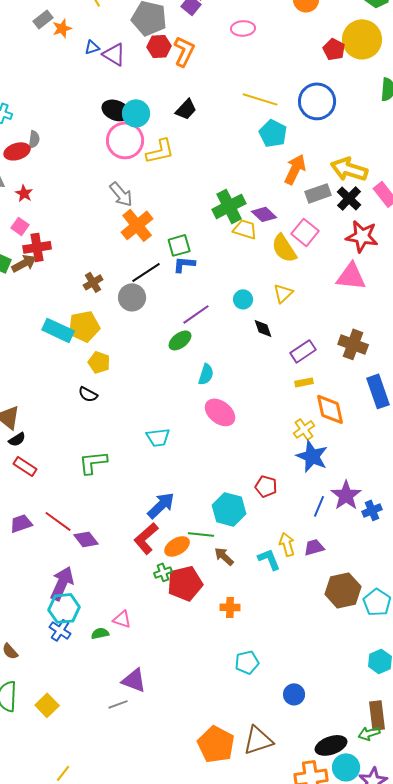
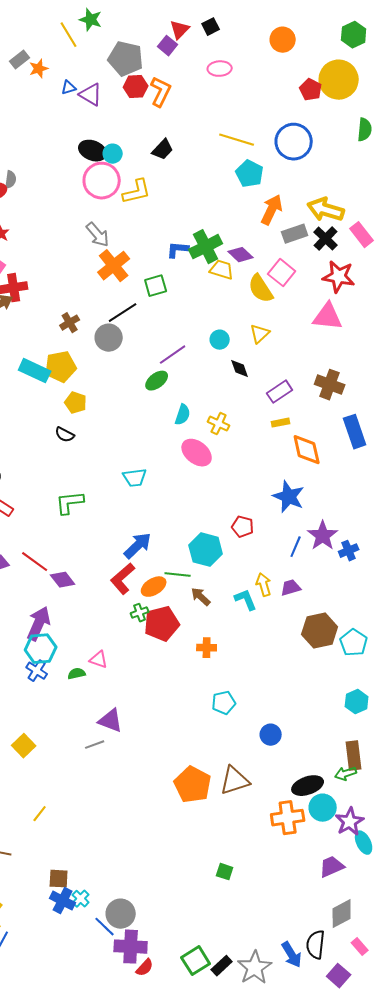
cyan circle: (136, 113) -> (113, 154), size x0.7
blue L-shape: (184, 264) -> (178, 250), moved
yellow cross: (304, 429) -> (219, 424), moved, turned -30

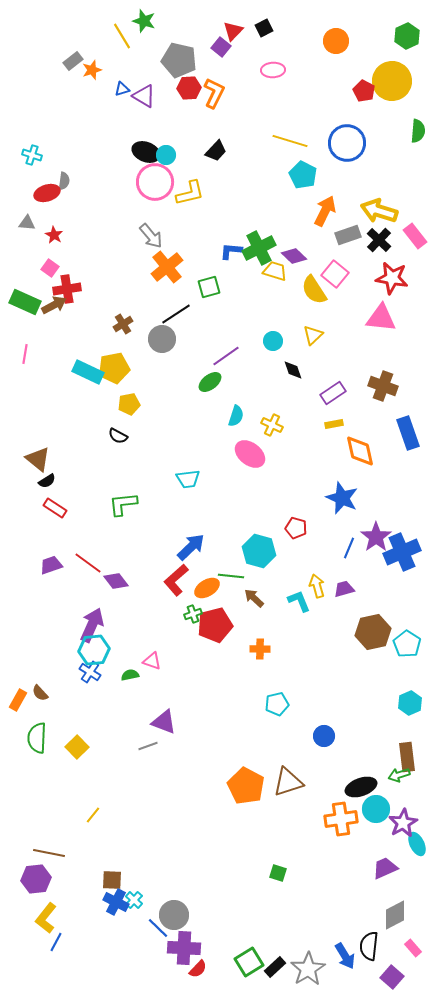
yellow pentagon: (76, 403) -> (129, 404), turned -30
blue cross: (349, 551) -> (402, 552), size x1.8

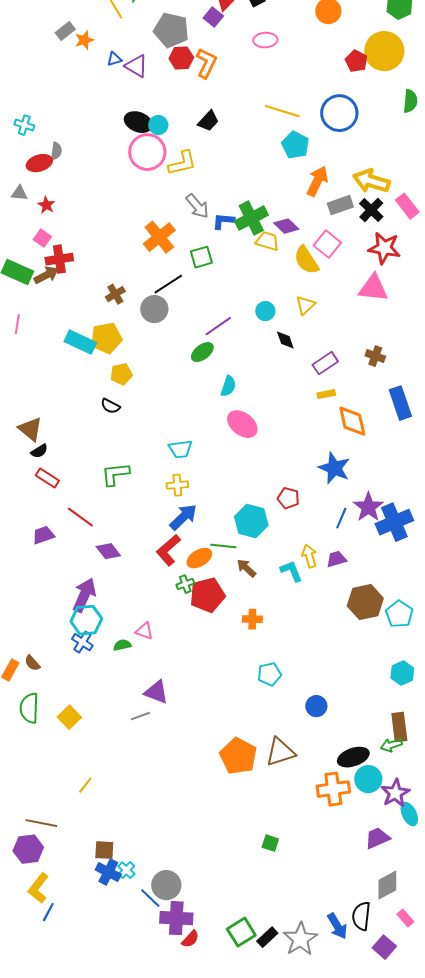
gray arrow: (151, 236) -> (197, 206), moved
brown cross: (383, 386) -> (375, 356), size x0.7
yellow cross: (272, 425) -> (177, 485), moved, turned -30
red line: (88, 563) -> (80, 517), moved

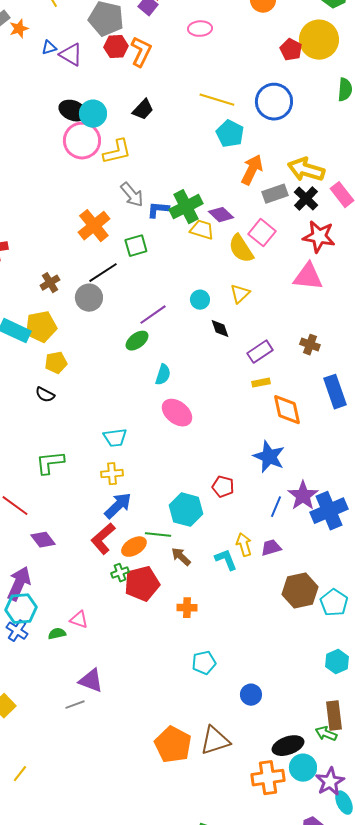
cyan circle: (158, 125) -> (93, 114), size x1.4
green arrow: (391, 745) -> (326, 734), turned 40

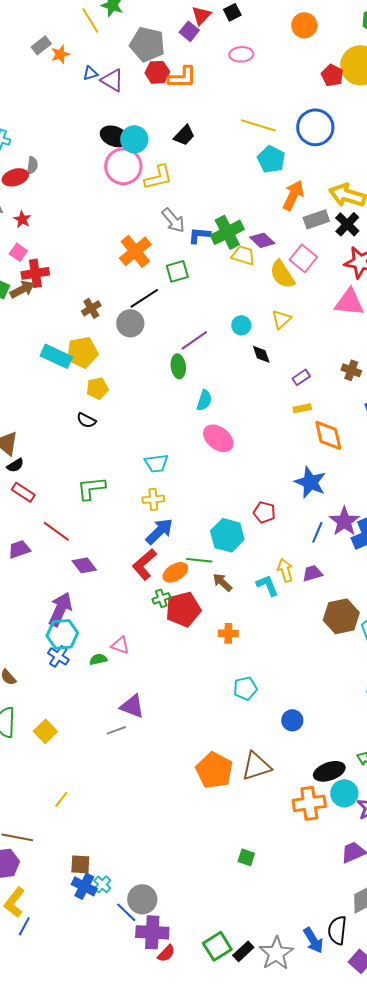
orange L-shape: (141, 52) -> (182, 77), turned 64
green ellipse: (137, 341) -> (178, 366), turned -60
purple rectangle: (260, 352) -> (301, 377), size x0.7

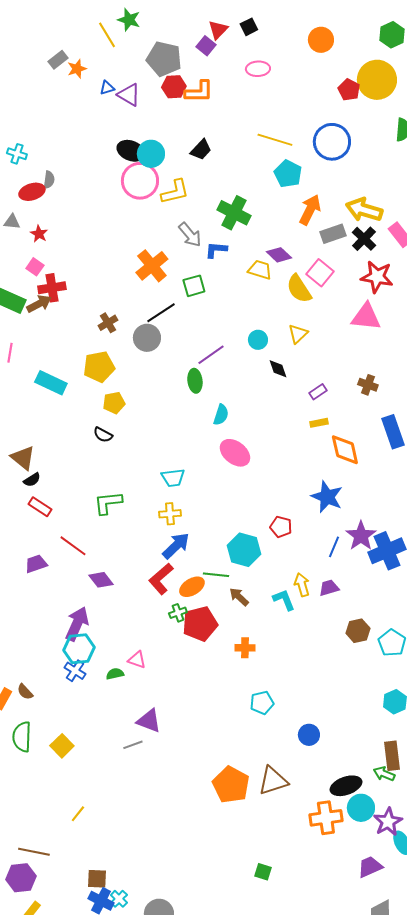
green cross: (227, 232) -> (234, 213), moved, turned -36
cyan rectangle: (56, 356) -> (51, 383), moved
brown hexagon: (341, 616) -> (358, 631), size x0.7

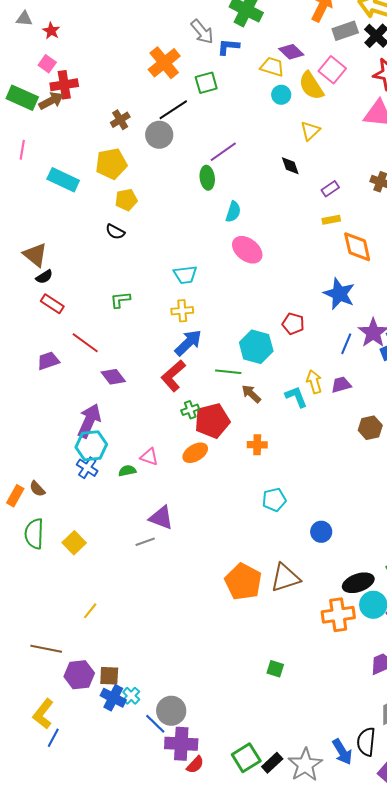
cyan circle: (258, 340) -> (281, 95), moved
green L-shape: (108, 503) -> (120, 300), size x0.7
orange ellipse: (192, 587) -> (195, 453), moved
purple hexagon: (21, 878) -> (79, 675), moved

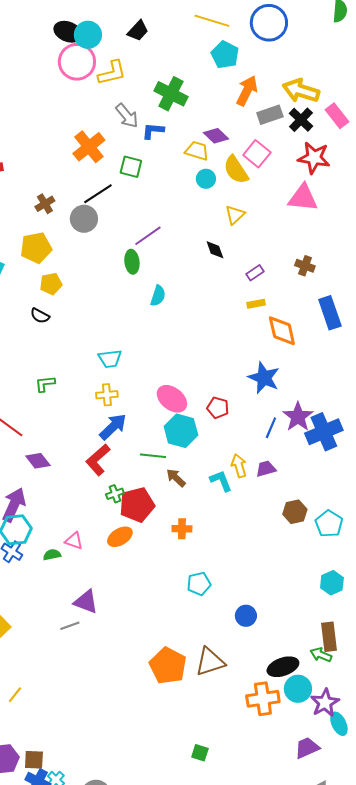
green square: (206, 83) -> (131, 167), turned 30
pink ellipse: (247, 250) -> (172, 399), moved

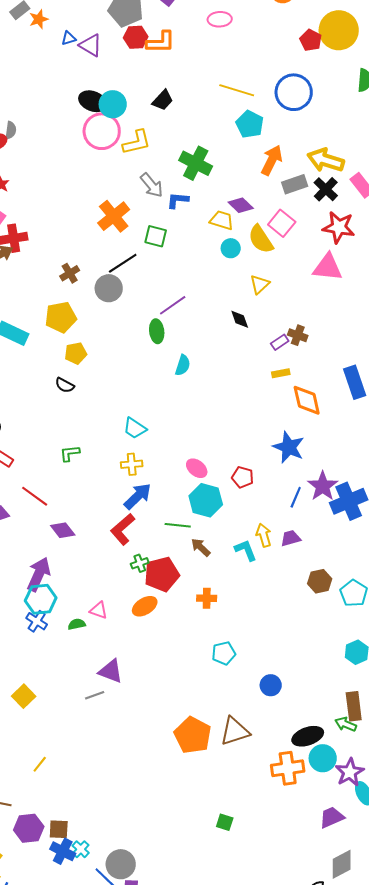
brown cross: (305, 266) -> (298, 335), moved
cyan trapezoid: (110, 359) -> (135, 428), turned 40
pink ellipse: (172, 399) -> (197, 468), size x0.7

